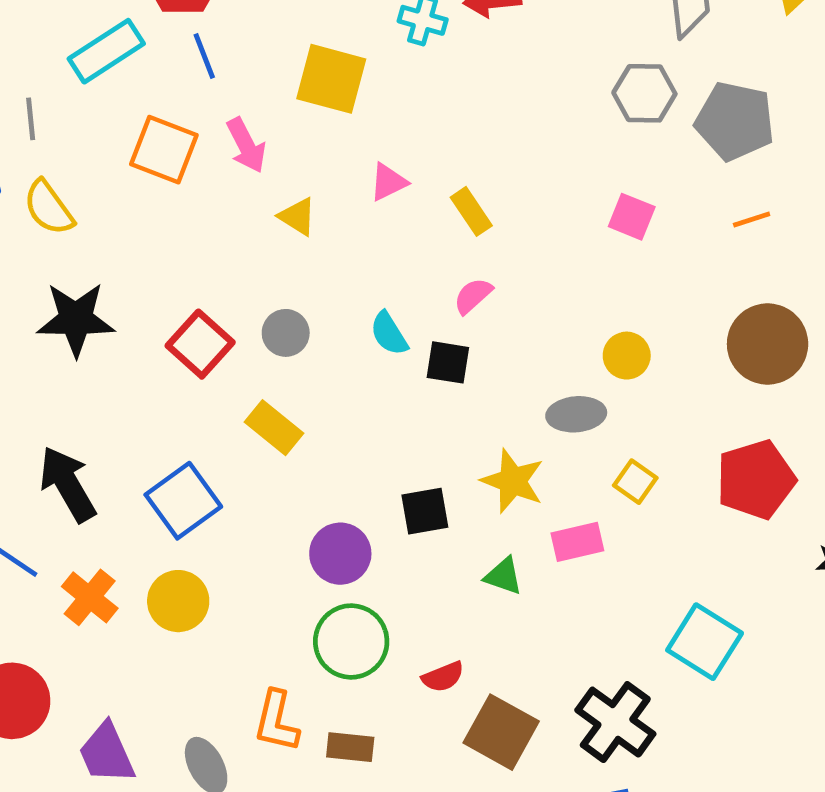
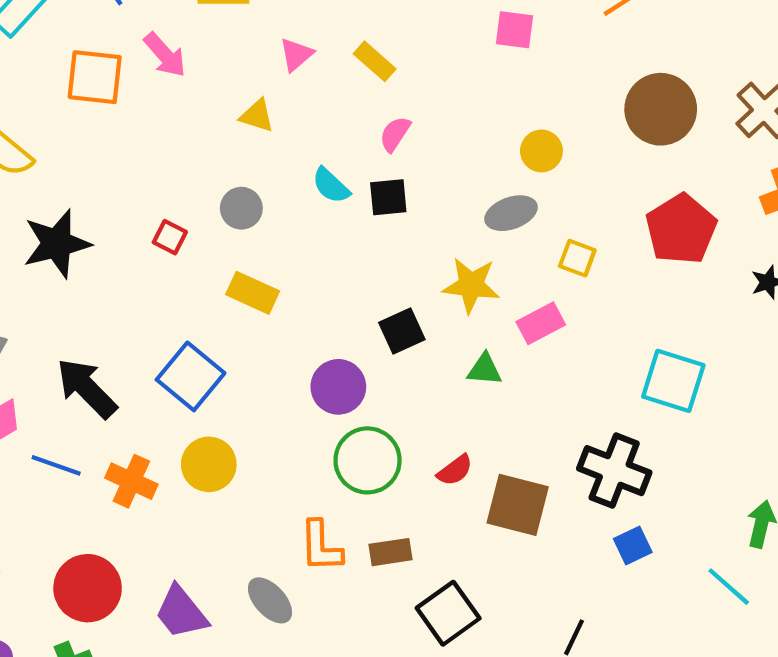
yellow triangle: (298, 217) -> (257, 116), moved
red square: (200, 344) -> (170, 237), size x0.6

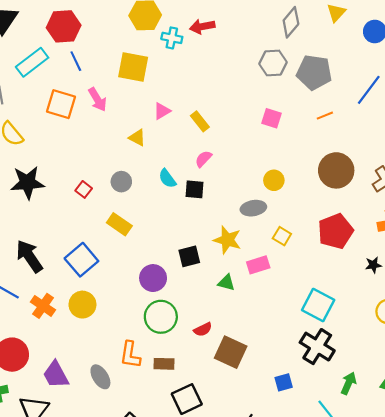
black cross: (614, 471) -> (317, 347), moved

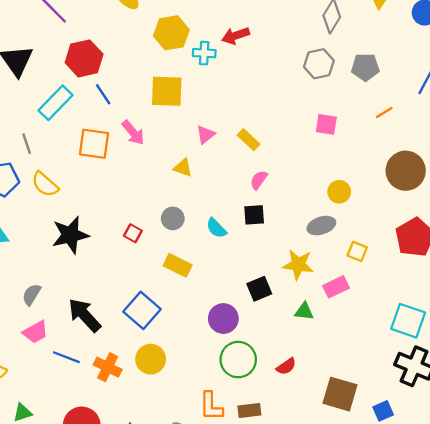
gray pentagon: (314, 72) -> (365, 67), size x0.7
cyan semicircle: (167, 178) -> (216, 228), moved
brown square: (231, 352) -> (340, 394), moved

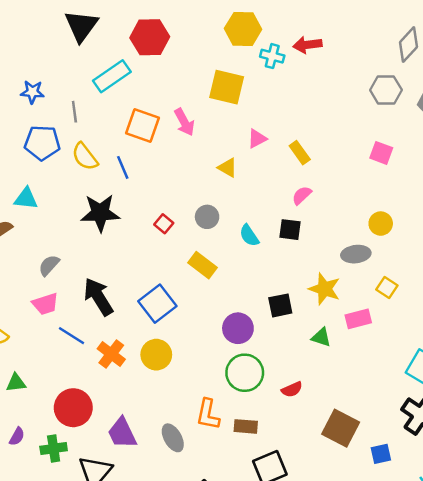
blue line: (103, 94) -> (123, 167), moved

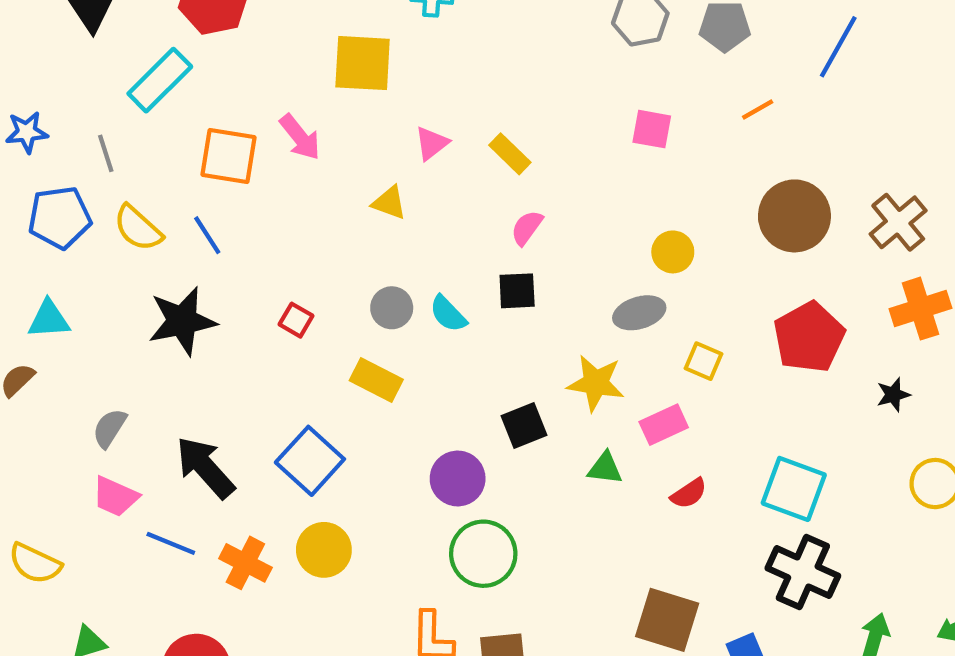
gray circle: (207, 217) -> (392, 308), moved
pink trapezoid: (45, 304) -> (115, 496), turned 52
red semicircle: (292, 389) -> (689, 493), moved

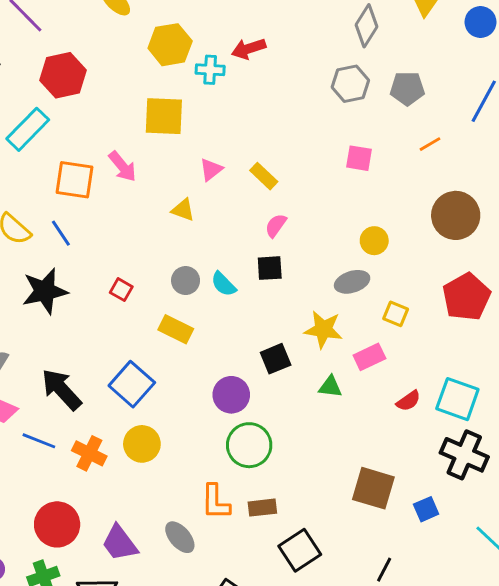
red semicircle: (689, 493) -> (408, 401), moved

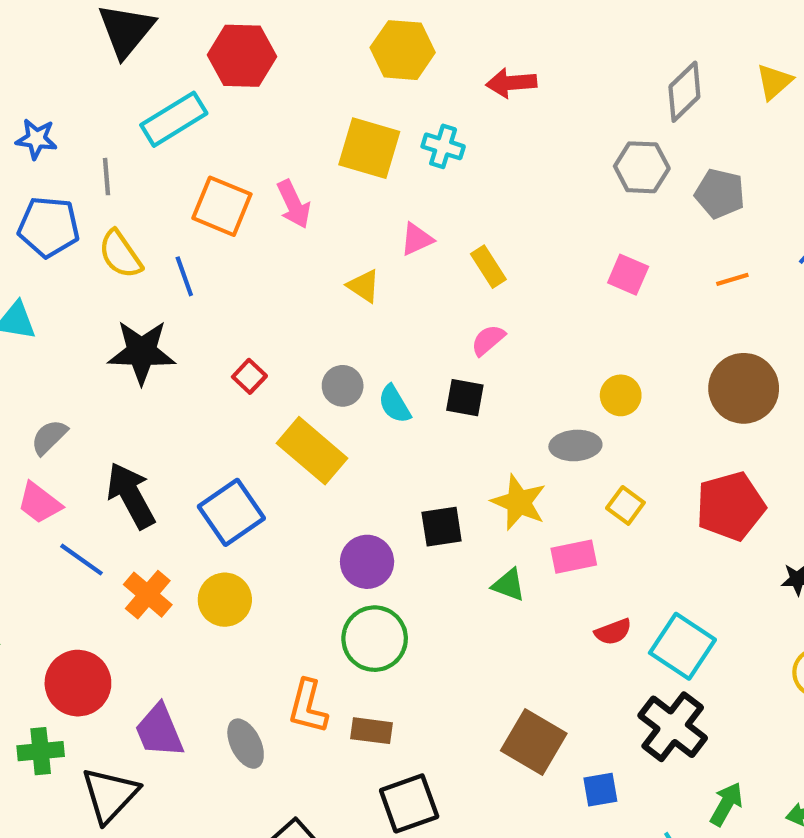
cyan cross: (210, 70) -> (443, 146), moved
yellow rectangle: (176, 329) -> (312, 451), size x1.4

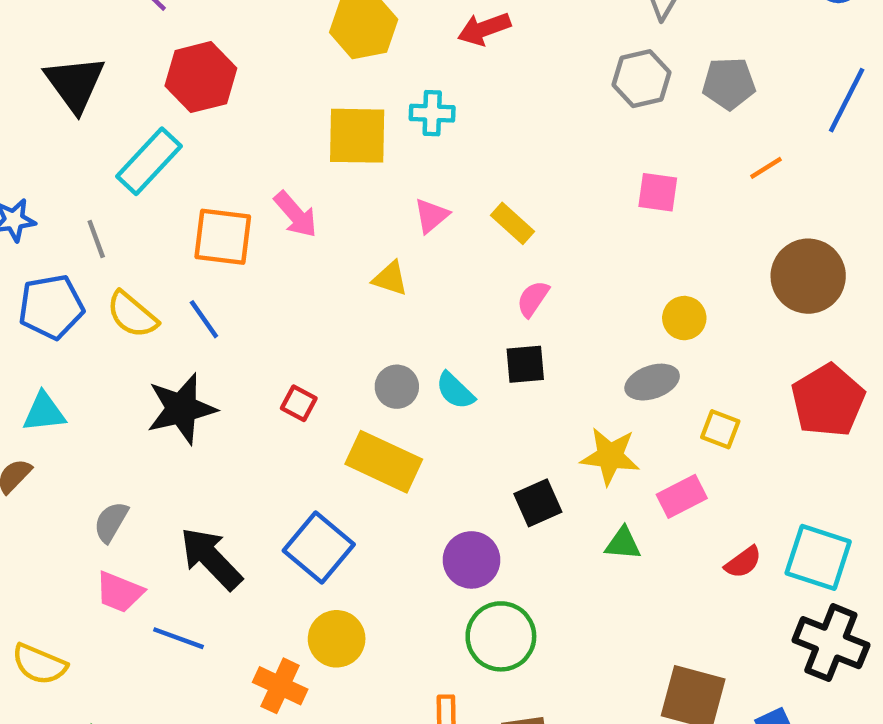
orange cross: (148, 595) -> (280, 686), moved

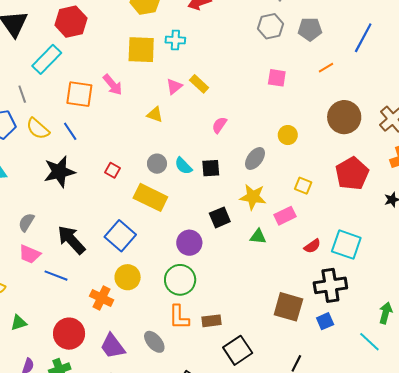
yellow rectangle: (512, 223) -> (199, 84), moved
black square: (525, 364) -> (211, 168), moved
gray ellipse: (652, 382) -> (255, 158), moved, turned -35
green circle: (501, 636) -> (180, 280), moved
black cross: (831, 643) -> (330, 285), moved, turned -32

